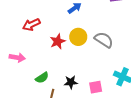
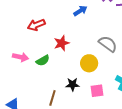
yellow circle: (78, 37) -> (89, 63), moved
green semicircle: (42, 78) -> (43, 60), moved

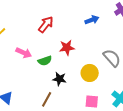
red arrow: (36, 25) -> (46, 25), turned 138
black star: (72, 84) -> (59, 79), moved

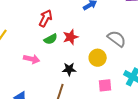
pink arrow: (24, 53) -> (32, 59), moved
green semicircle: (45, 61) -> (51, 39), moved

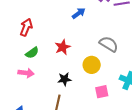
red arrow: (46, 18) -> (26, 27), moved
green semicircle: (51, 39) -> (32, 53), moved

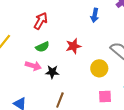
blue arrow: (79, 13) -> (95, 15), turned 128
black star: (64, 79) -> (52, 72), moved

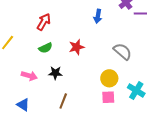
pink arrow: (33, 66) -> (29, 76), moved
yellow circle: (99, 68) -> (109, 78), moved

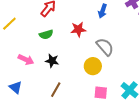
red star: (77, 47) -> (78, 29), moved
gray semicircle: (123, 51) -> (105, 47), moved
yellow circle: (109, 78) -> (93, 66), moved

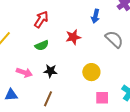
gray semicircle: (105, 47) -> (114, 39), moved
blue triangle: (16, 87) -> (11, 95), moved, turned -40
brown line: (56, 90) -> (48, 99), moved

